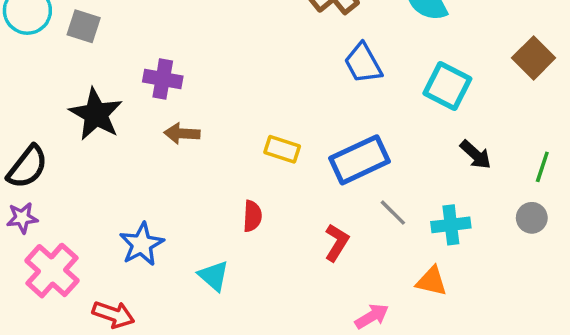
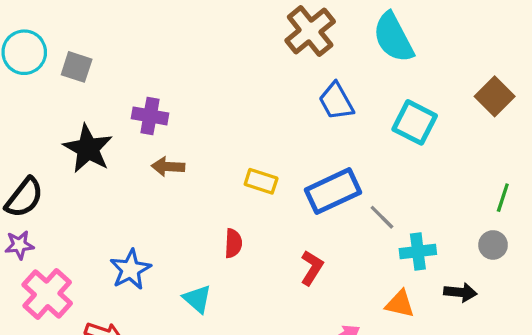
black arrow: (476, 155) -> (460, 292), moved, turned -36
gray line: (393, 213) -> (382, 217), moved

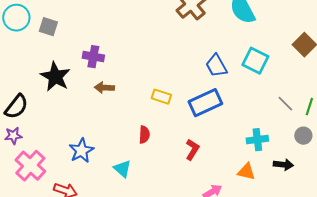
blue trapezoid: (336, 101) -> (216, 66), moved
gray line: (382, 217) -> (285, 104), moved

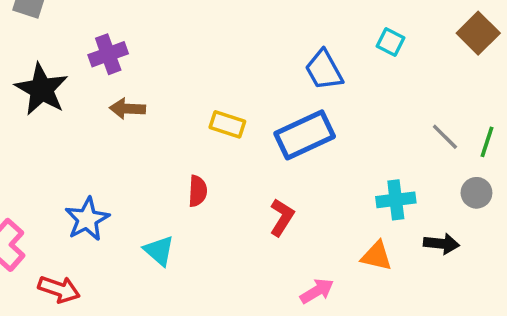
purple cross: (93, 57) -> (108, 54), turned -30
cyan square: (255, 61) -> (391, 42), moved, size x0.6

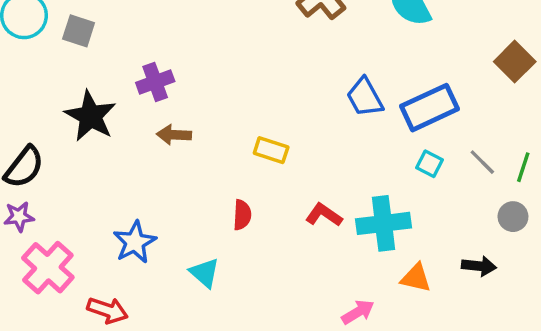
cyan square: (391, 42) -> (429, 164), moved
blue rectangle: (305, 135) -> (429, 108), moved
cyan cross: (396, 200) -> (383, 223), moved, size x1.4
red L-shape: (282, 217) -> (324, 215), moved, turned -87

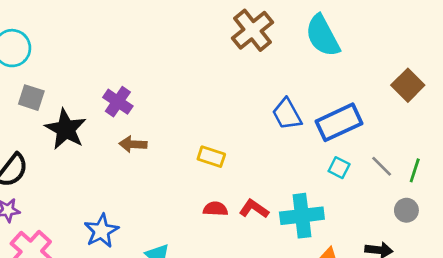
gray square: (79, 31) -> (31, 98), moved
purple cross: (155, 82) -> (118, 102), turned -36
red semicircle: (242, 215) -> (215, 209), moved, turned -90

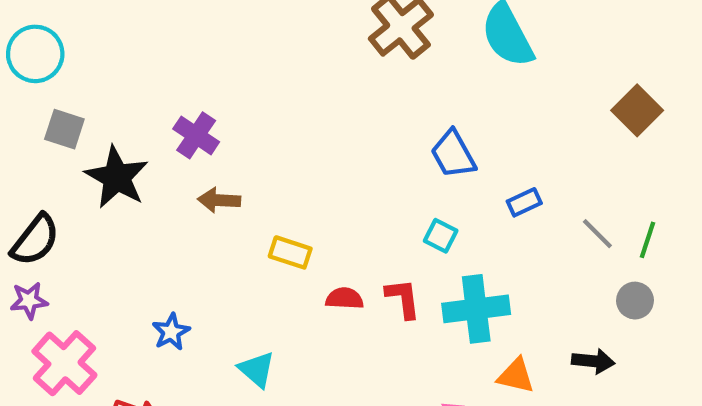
blue rectangle: (339, 122) -> (524, 202), moved, size x0.5
yellow rectangle: (211, 157) -> (290, 252), moved
cyan square: (339, 168) -> (441, 236), moved
red L-shape: (254, 209) -> (403, 298), turned 48
blue star: (101, 231) -> (171, 332), size x0.7

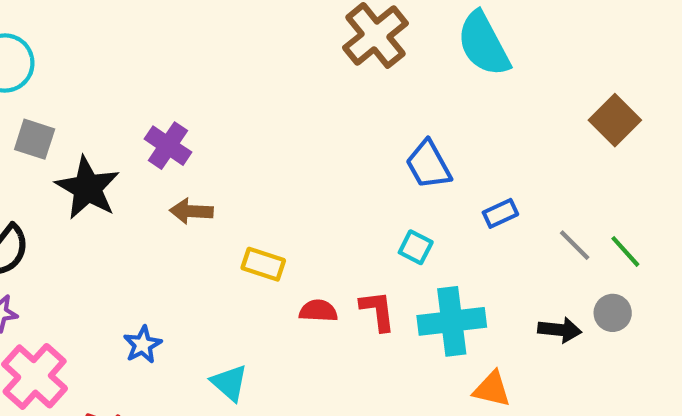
green line: (648, 240) -> (625, 251), turned -60
black arrow: (593, 361) -> (560, 330), moved

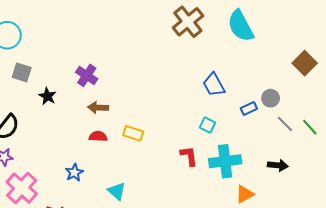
black star: (88, 188) -> (47, 96), size x0.6
red semicircle: (318, 311) -> (98, 136), moved
gray circle: (613, 313) -> (271, 98), moved
orange triangle: (492, 389) -> (245, 194), turned -42

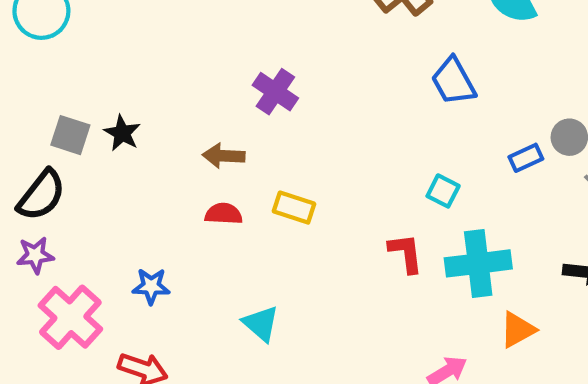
gray square: (22, 72) -> (70, 135), moved
purple cross: (87, 75) -> (275, 92), moved
blue trapezoid: (214, 85) -> (453, 81), moved
blue star: (74, 173) -> (151, 286), moved, turned 30

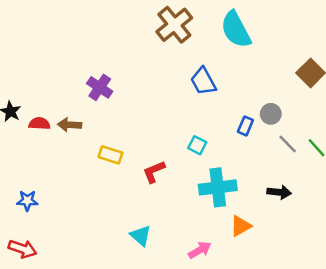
blue rectangle: (526, 158) -> (245, 126), turned -42
red semicircle: (224, 214) -> (39, 124), moved
red L-shape: (406, 253) -> (154, 172), moved, turned -105
cyan triangle: (261, 323) -> (141, 236), moved

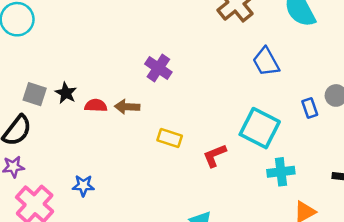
blue rectangle: (245, 126) -> (310, 108), turned -42
cyan square: (197, 145) -> (260, 128), size x2.0
cyan cross: (218, 187) -> (281, 172), size x0.7

